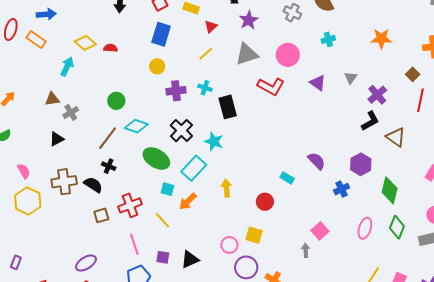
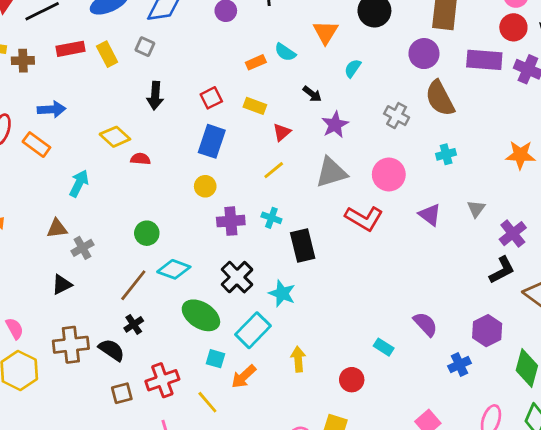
yellow diamond: (85, 43) -> (115, 137), moved
black cross: (109, 166) -> (134, 324), turned 32

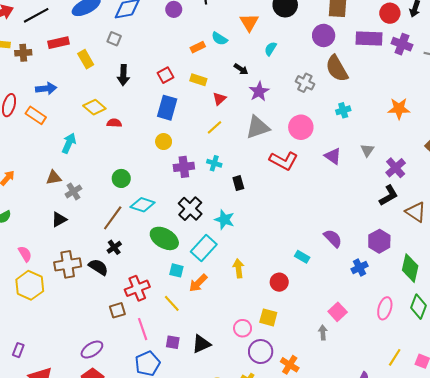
yellow rectangle: (107, 54) -> (86, 59), moved
black rectangle: (303, 246) -> (238, 183), size x0.6
brown square: (122, 393) -> (117, 310), moved

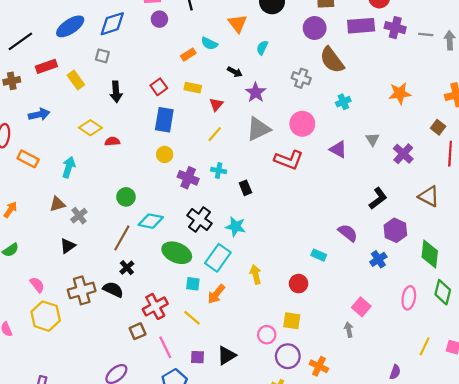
orange rectangle: (36, 115) -> (28, 159), moved
purple cross: (184, 167) -> (188, 178), turned 36
black L-shape: (389, 195) -> (378, 198), moved

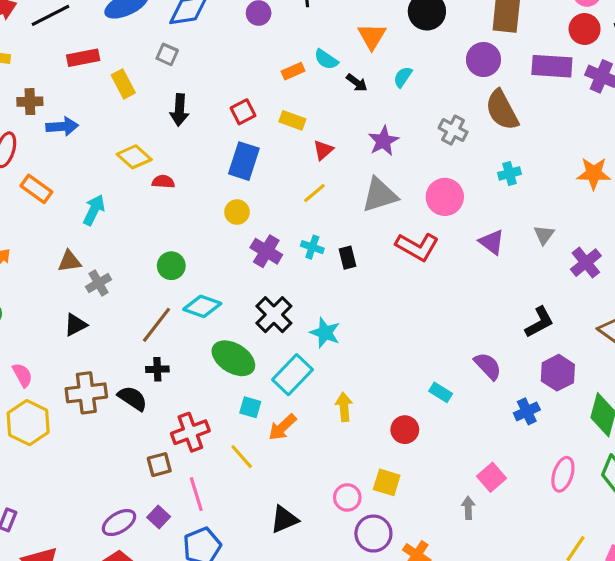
black arrow: (235, 72) -> (357, 83), moved
brown cross: (12, 81) -> (30, 102), moved
black rectangle: (245, 188) -> (347, 258), moved
black cross: (127, 268) -> (157, 369), turned 32
purple square: (197, 357) -> (159, 517), moved, turned 32

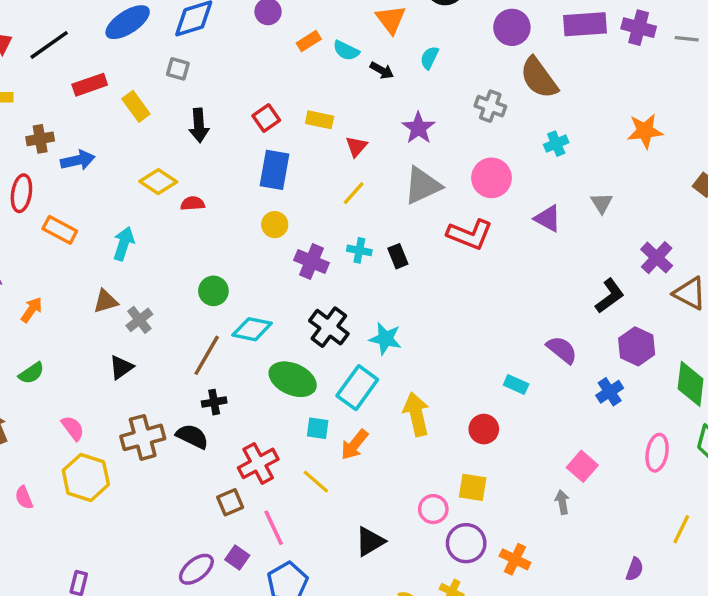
orange rectangle: (293, 71) -> (309, 41), moved
purple cross: (586, 263) -> (657, 258), moved
yellow arrow: (344, 407) -> (416, 414), size x1.4

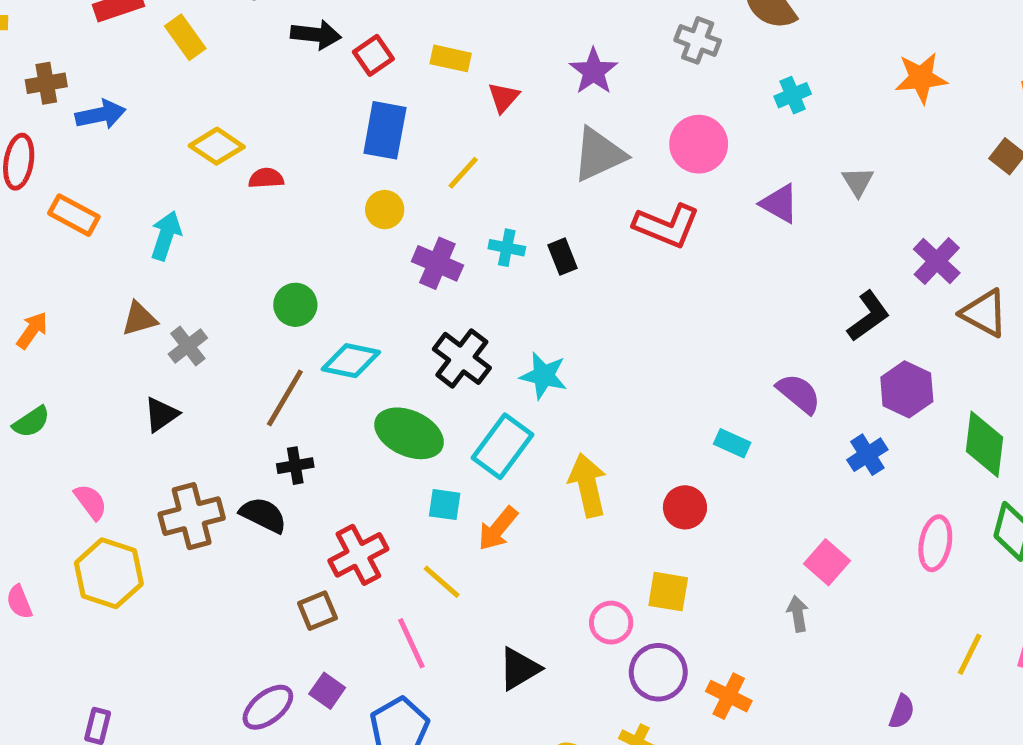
black arrow: (199, 125) -> (316, 35), moved, turned -80
yellow line: (354, 193) -> (463, 173), moved
pink line: (274, 528) -> (411, 643), moved

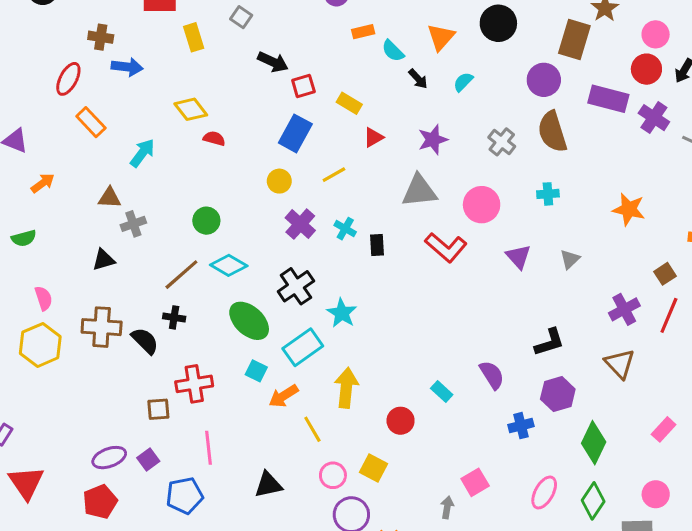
purple cross: (937, 261) -> (624, 309), moved
yellow line: (442, 582) -> (312, 429), moved

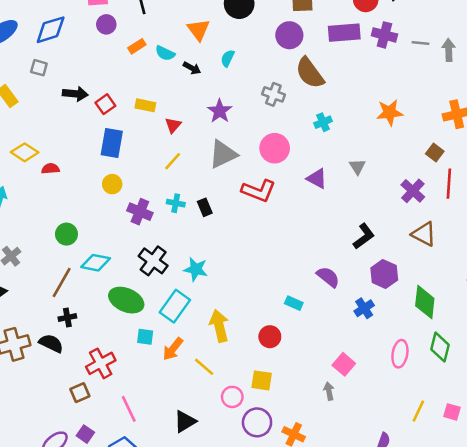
yellow line: (334, 175) -> (173, 161), moved

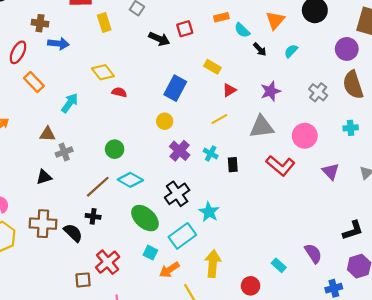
red square: (105, 104) -> (185, 29), moved
red cross: (101, 363) -> (108, 262), turned -30

